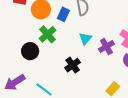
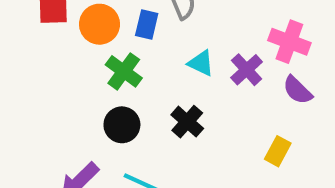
cyan triangle: (85, 39) -> (201, 63), turned -32
black circle: (30, 51) -> (122, 125), moved

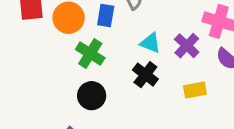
black cross: (187, 122) -> (145, 75), moved
yellow rectangle: (278, 151) -> (195, 90), moved, turned 55

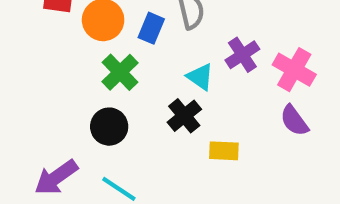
purple cross: (187, 46) -> (242, 55), moved
yellow rectangle: (195, 90) -> (224, 151), moved

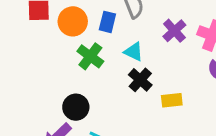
cyan triangle: (200, 77) -> (134, 52), moved
black circle: (109, 127) -> (76, 107), moved

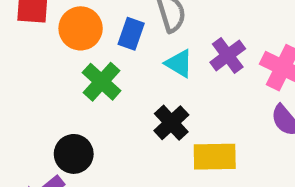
cyan triangle: (134, 52) -> (179, 63), moved
yellow rectangle: (172, 100) -> (215, 157), size x1.4

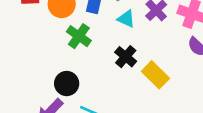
yellow rectangle: (215, 157) -> (155, 75), turned 52

